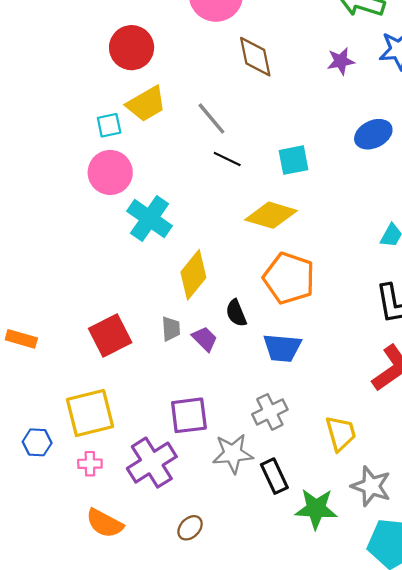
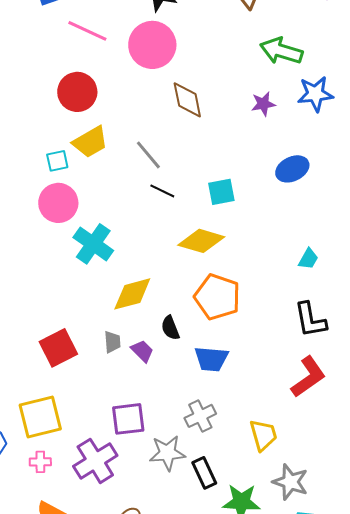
yellow diamond: (193, 275) -> (132, 294), turned 36

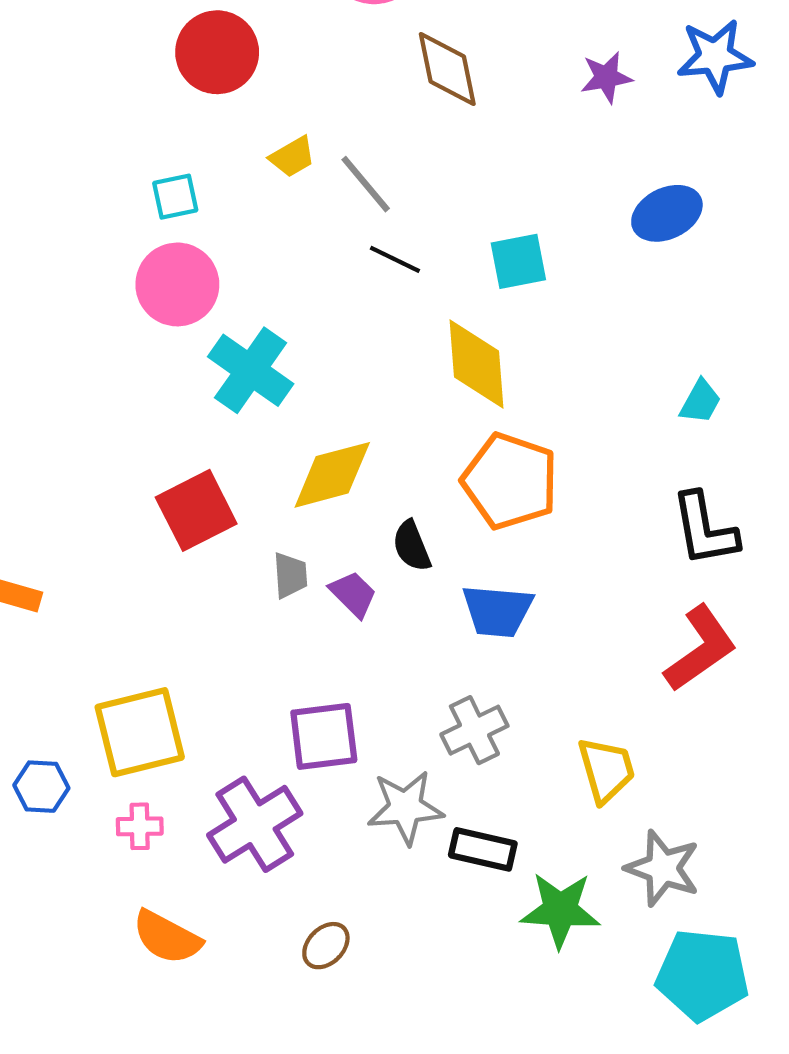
yellow trapezoid: (90, 142) -> (292, 157), moved, size x0.6
yellow diamond: (201, 241) -> (477, 364), turned 69
red square: (58, 348) -> (196, 510), moved
black rectangle: (204, 473) -> (483, 849), turned -52

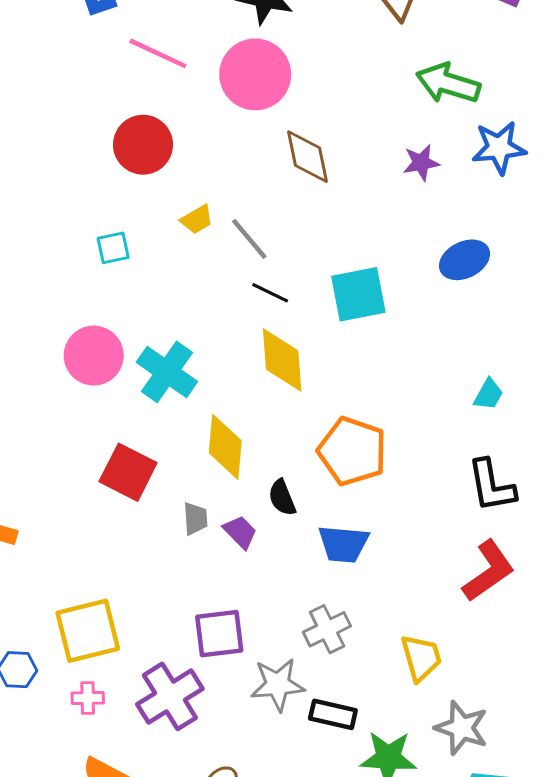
cyan square: (518, 261) -> (358, 294), size x1.4
pink circle: (177, 284) -> (94, 356), moved
yellow diamond: (477, 364) -> (282, 360), moved
yellow diamond: (332, 475) -> (225, 447), turned -70
red square: (196, 510) -> (128, 472), turned -36

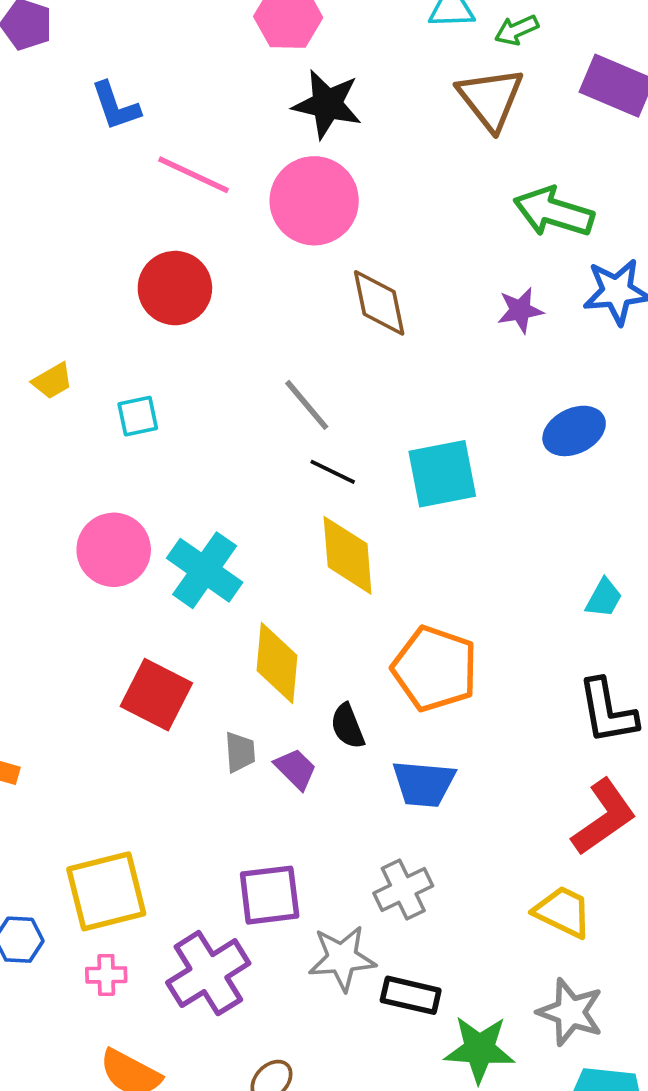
yellow trapezoid: (197, 219) -> (52, 381), moved
yellow trapezoid: (421, 658) -> (563, 912), moved, turned -48

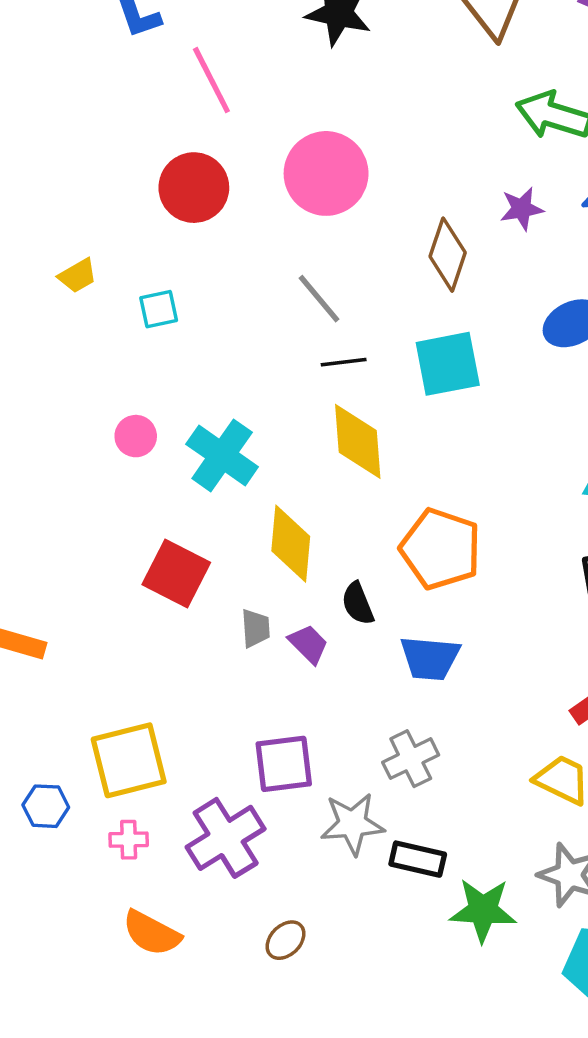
pink line: (193, 175) -> (211, 80), turned 38
pink circle: (314, 201) -> (326, 173), moved
brown diamond: (379, 303) -> (448, 255), moved, turned 30
black line: (333, 472) -> (344, 362), turned -33
pink circle: (114, 550) -> (136, 436), size x0.6

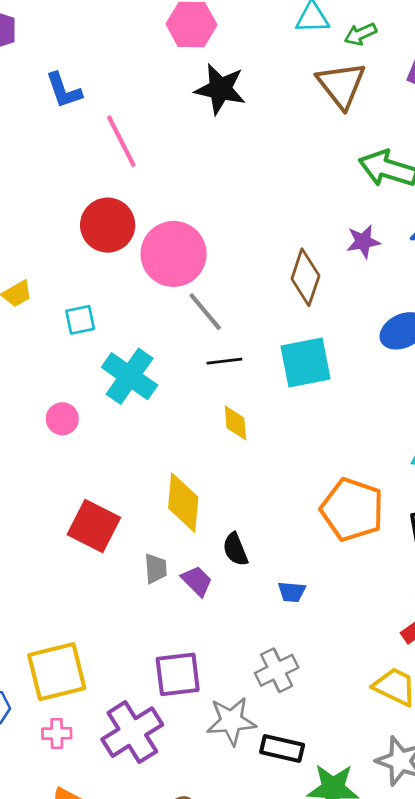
pink circle: (326, 173) -> (174, 254), moved
yellow diamond: (358, 441) -> (235, 423), size x0.6
cyan cross: (222, 455) -> (130, 376), moved
orange pentagon: (441, 549) -> (352, 509), moved
blue trapezoid: (430, 658) -> (292, 592), size x0.6

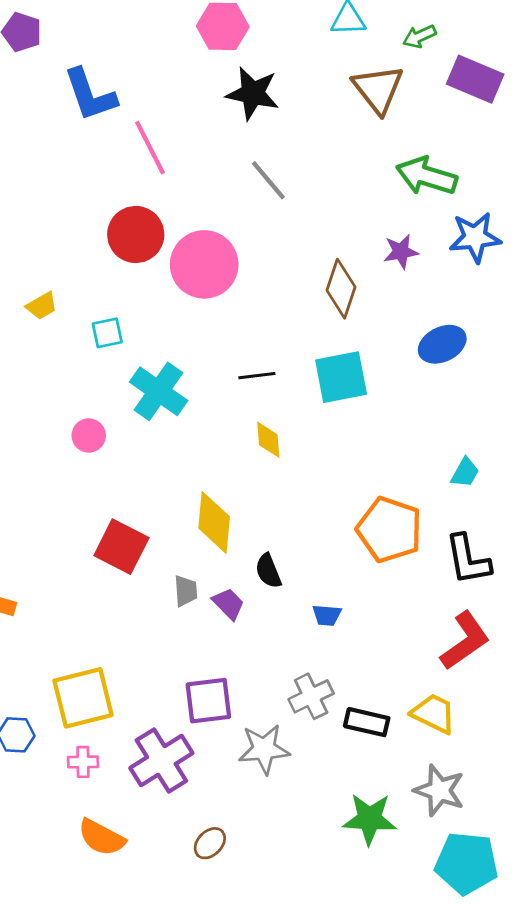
green arrow: (360, 34) -> (419, 36), moved
blue L-shape: (64, 90) -> (90, 95), size x1.4
gray line: (205, 312) -> (268, 180), moved
black rectangle: (282, 749) -> (367, 722), moved

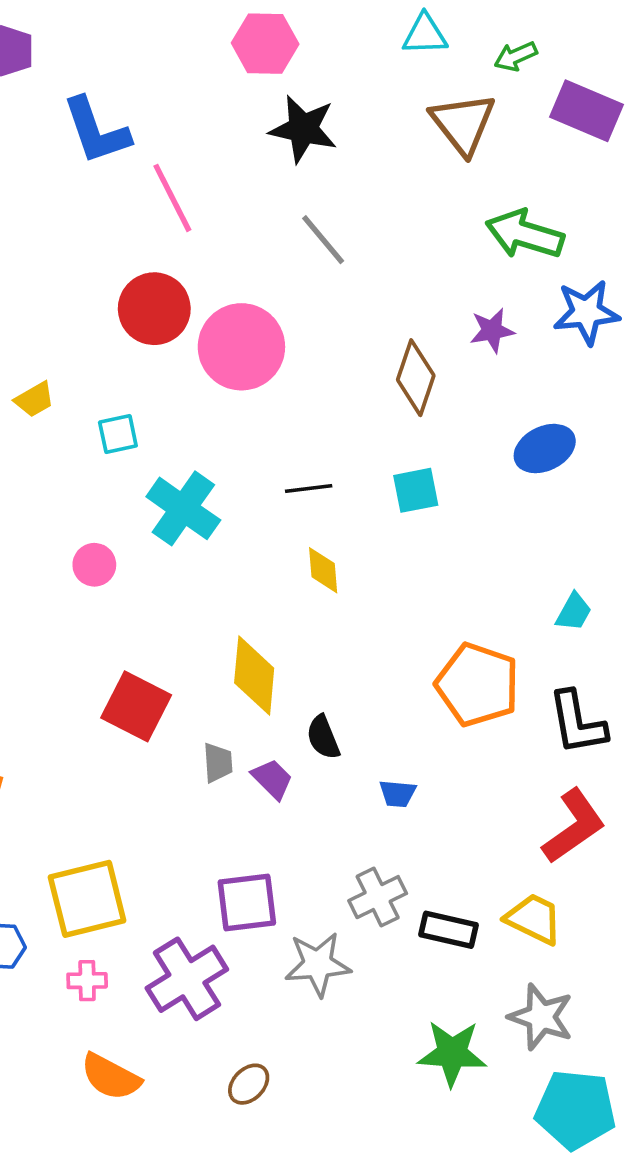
cyan square: (341, 377) -> (416, 490), size x0.7

